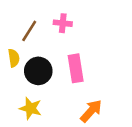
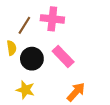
pink cross: (63, 23) -> (52, 19), size x1.5
pink rectangle: (76, 68) -> (63, 57), turned -35

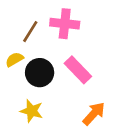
yellow semicircle: (11, 48) -> (14, 59), turned -112

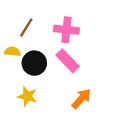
pink cross: (65, 24) -> (66, 30), moved
yellow semicircle: (14, 59) -> (12, 52), turned 35

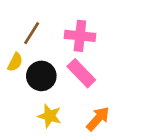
yellow semicircle: (12, 52) -> (15, 62), turned 112
yellow star: (27, 96) -> (50, 116), moved

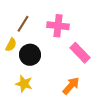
pink rectangle: (81, 73) -> (80, 53), moved
yellow star: (50, 116) -> (24, 84), moved

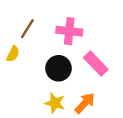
black circle: (30, 55) -> (59, 68), moved
yellow star: (24, 84) -> (55, 103), moved

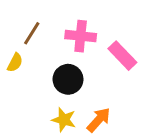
pink rectangle: (96, 63) -> (122, 56), moved

